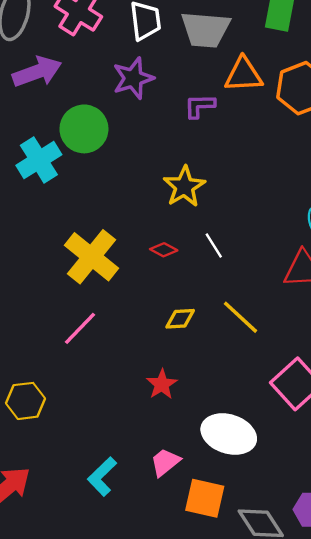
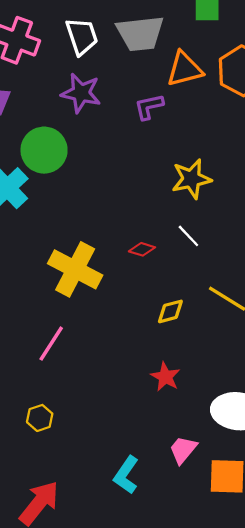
purple star: (133, 78) -> (81, 93), turned -30
yellow star: (184, 187) -> (191, 179), moved, turned 30
pink line: (80, 328) -> (51, 344), moved
yellow hexagon: (26, 401) -> (40, 418), size x0.7

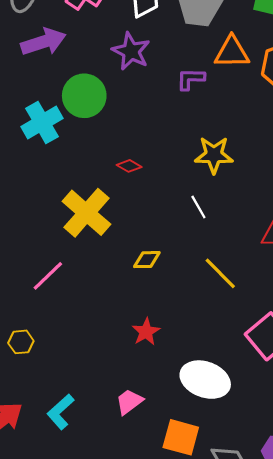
red diamond: (142, 249) -> (129, 166), moved
yellow diamond: (170, 311) -> (147, 260), moved
pink trapezoid: (183, 450) -> (129, 402), moved
cyan L-shape: (126, 475) -> (61, 412), moved

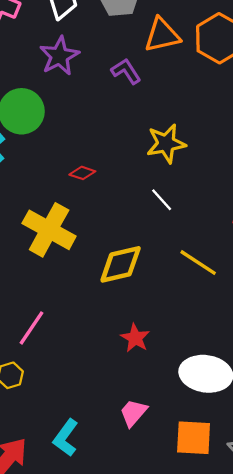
purple star: (131, 51) -> (59, 56), turned 30
purple L-shape: (191, 79) -> (126, 71), turned 68
yellow diamond: (147, 260) -> (121, 264), size x1.6
pink line: (48, 276) -> (31, 328), moved

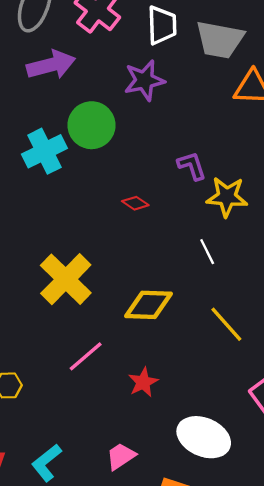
purple L-shape: (126, 71) -> (192, 166), moved
yellow cross: (49, 230) -> (66, 279), moved
pink line: (31, 328) -> (86, 356), moved

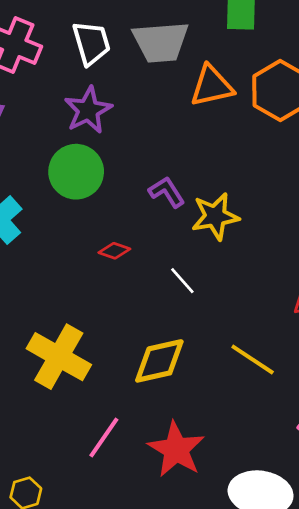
green circle: (92, 125) -> (76, 172), moved
white line: (207, 252) -> (182, 281), moved
red star: (143, 382) -> (176, 449), size x1.6

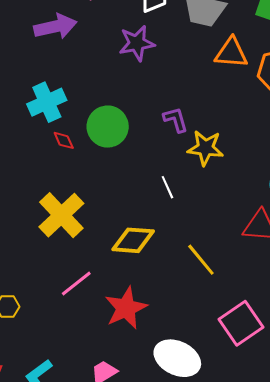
green circle: (76, 172) -> (108, 127), moved
red diamond: (114, 251) -> (64, 140), moved, turned 30

